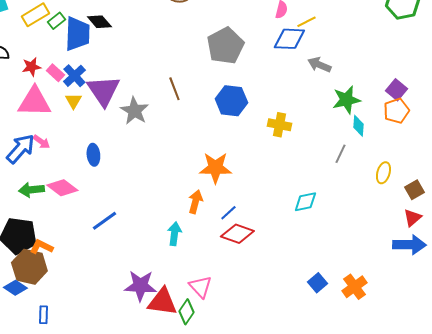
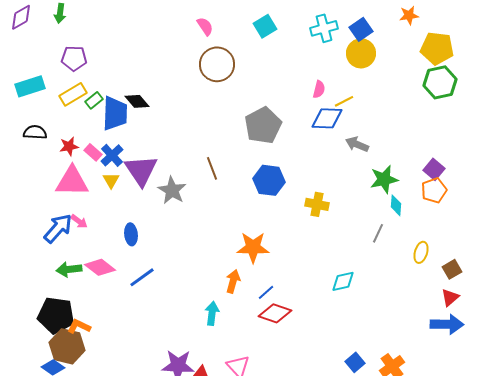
blue line: (104, 221) -> (142, 277), moved

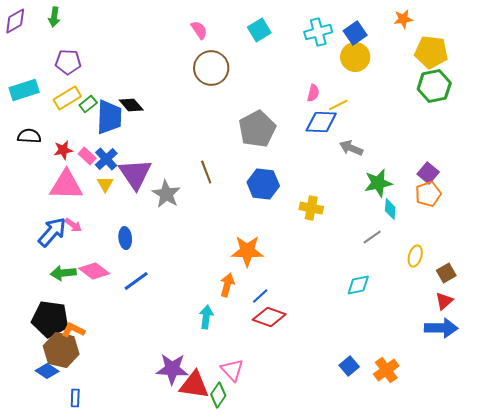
gray line: (378, 233) -> (372, 237), turned 30
cyan diamond: (343, 281) -> (358, 285), moved

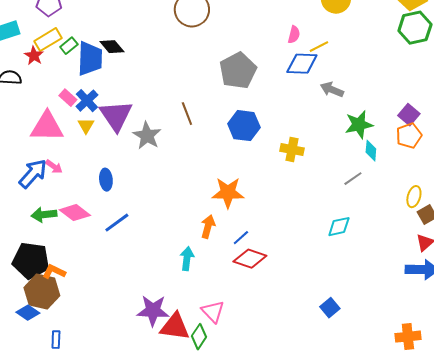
red star: (63, 150) -> (34, 56), moved, turned -30
yellow ellipse: (415, 256) -> (414, 197), moved
orange cross: (386, 370) -> (408, 337), moved, turned 30

